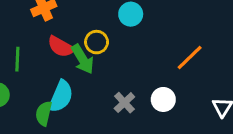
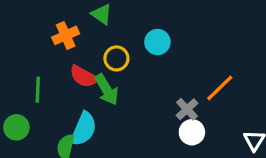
yellow circle: (97, 42) -> (116, 58), moved
gray cross: (124, 103) -> (187, 109), moved

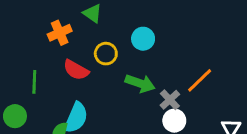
green arrow: (107, 90) -> (140, 83), moved, turned -40

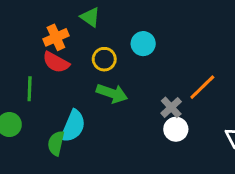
red semicircle: (76, 70) -> (56, 62), moved
green arrow: (140, 83) -> (112, 93), moved

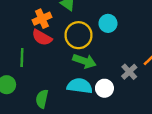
yellow circle: (104, 59) -> (79, 35), size x1.5
cyan semicircle: (73, 126) -> (80, 86), moved, turned -105
white circle: (176, 129) -> (104, 88), moved

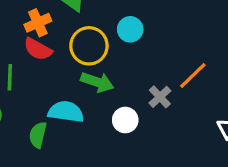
cyan semicircle: (80, 86) -> (66, 112), moved

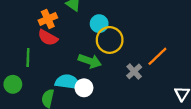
cyan circle: (130, 29) -> (99, 24), moved
yellow circle: (89, 46) -> (110, 40), moved
white circle: (125, 120) -> (84, 88), moved

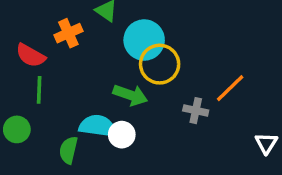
cyan circle: (99, 24) -> (144, 40), size x1.5
red semicircle: (48, 38) -> (31, 55), moved
gray cross: (134, 71) -> (196, 111), turned -35

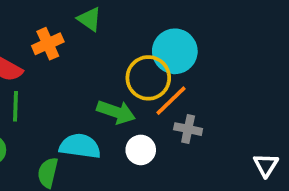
cyan circle: (144, 40) -> (175, 51), moved
orange line: (230, 88) -> (171, 101), moved
white circle: (122, 135) -> (141, 150), moved

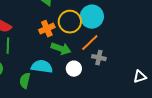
orange cross: (48, 44) -> (47, 29), moved
yellow circle: (148, 78) -> (70, 22), moved
white triangle: (266, 165) -> (140, 77), turned 40

